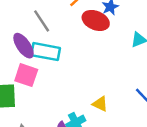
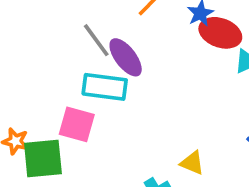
red ellipse: (96, 20) -> (220, 33), moved
purple ellipse: (23, 46) -> (126, 57), moved

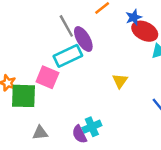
cyan rectangle: (105, 87) -> (68, 56), turned -40
yellow triangle: (192, 163) -> (120, 81), moved, turned 35

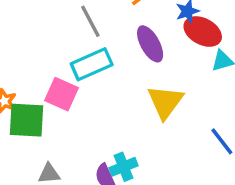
purple ellipse: (83, 39) -> (150, 44), moved
yellow triangle: (120, 81) -> (165, 102), size x1.6

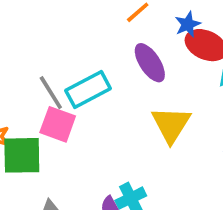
gray line: (90, 21) -> (51, 93), moved

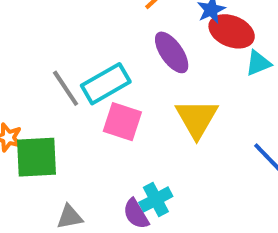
pink square: (58, 124) -> (122, 122), moved

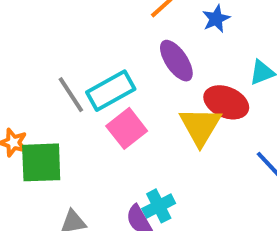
red ellipse: (232, 31) -> (226, 102), moved
pink square: (122, 122) -> (127, 128), turned 33

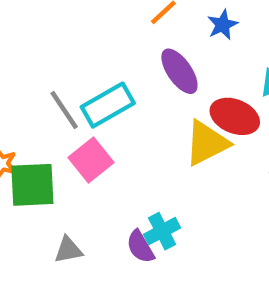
yellow triangle: (200, 126) -> (207, 143), turned 33
pink square: (127, 128) -> (91, 160), moved

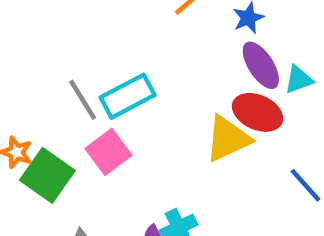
purple ellipse: (179, 71) -> (261, 65), moved
green square: (32, 185) -> (47, 175), turned 36

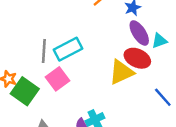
gray line: (83, 100) -> (44, 51), turned 35

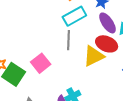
cyan rectangle: (68, 49) -> (74, 16), moved
gray line: (44, 51) -> (69, 40), moved

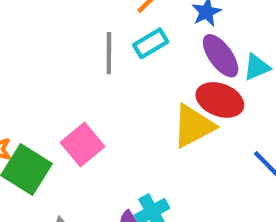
cyan rectangle: (74, 16) -> (151, 43), size x0.7
gray line: (69, 40) -> (109, 53), moved

